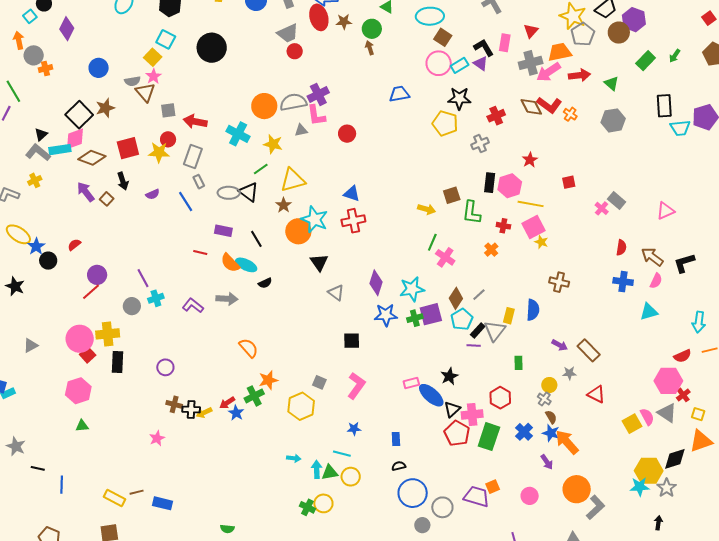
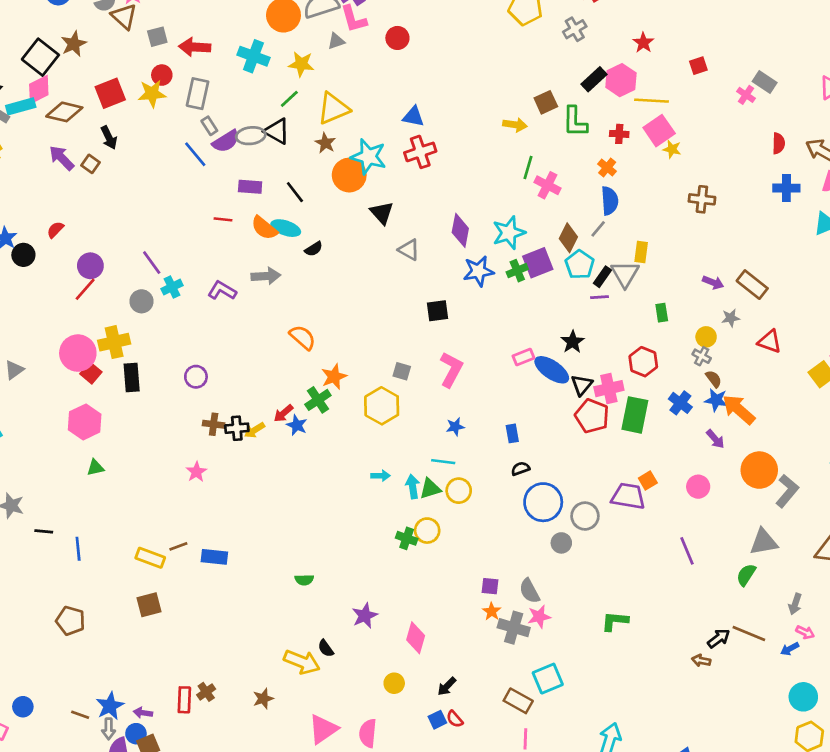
black rectangle: (490, 183) -> (594, 79), turned 48
purple semicircle: (153, 194) -> (226, 141), moved, size x1.5
blue semicircle: (533, 310) -> (610, 201), moved

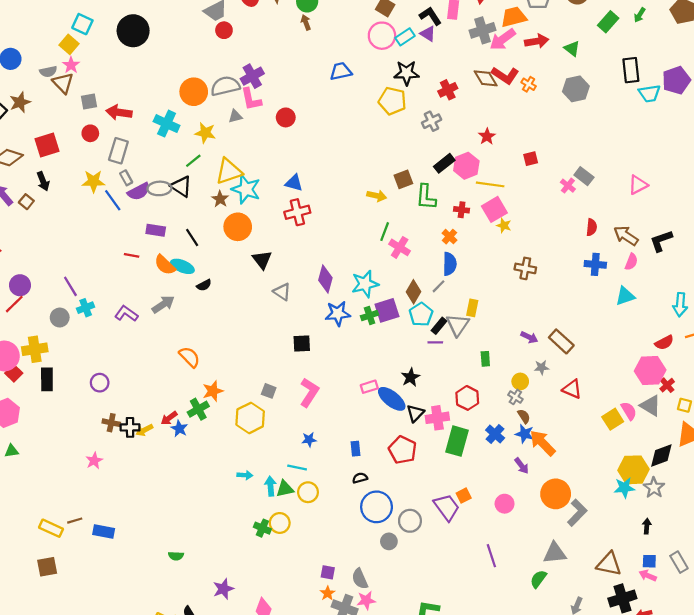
yellow star: (152, 94) -> (93, 181), moved
cyan star: (368, 157) -> (246, 189), moved
gray arrow: (266, 276) -> (163, 304), turned -35
red pentagon: (592, 416) -> (403, 450), moved
purple trapezoid: (628, 496) -> (447, 507), turned 40

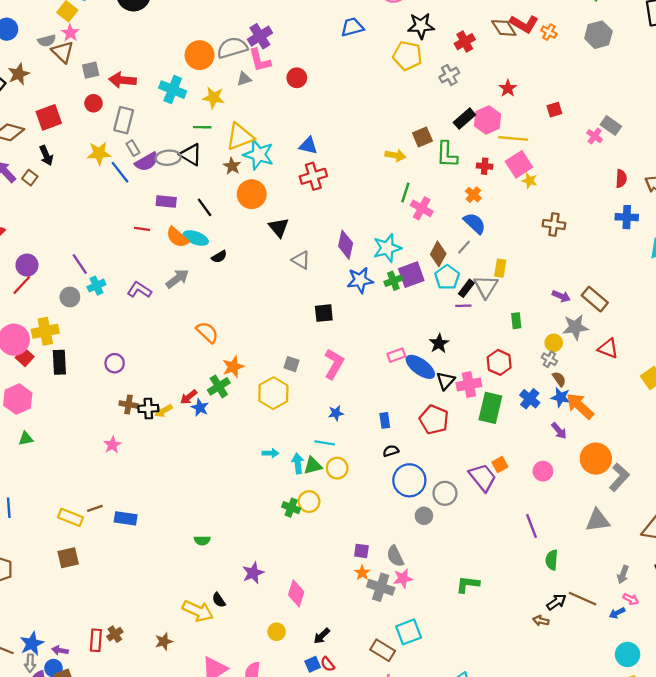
green line: (193, 161) -> (202, 127), turned 42
blue semicircle: (450, 264) -> (475, 223), turned -45
gray star: (542, 367) -> (575, 327), size x1.6
green semicircle: (538, 579) -> (552, 560), moved, turned -30

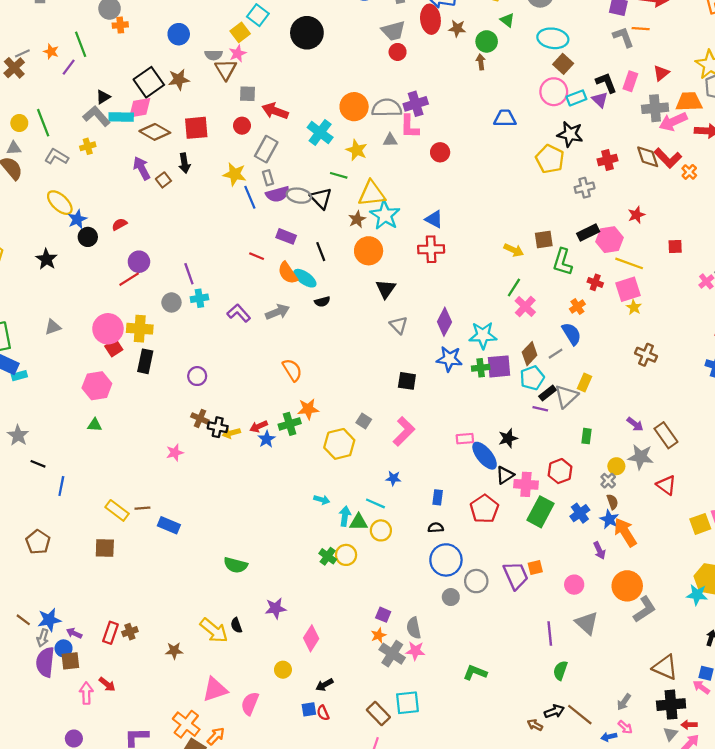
gray triangle: (598, 520) -> (587, 623), moved, turned 35
green semicircle: (202, 541) -> (236, 565), size x1.5

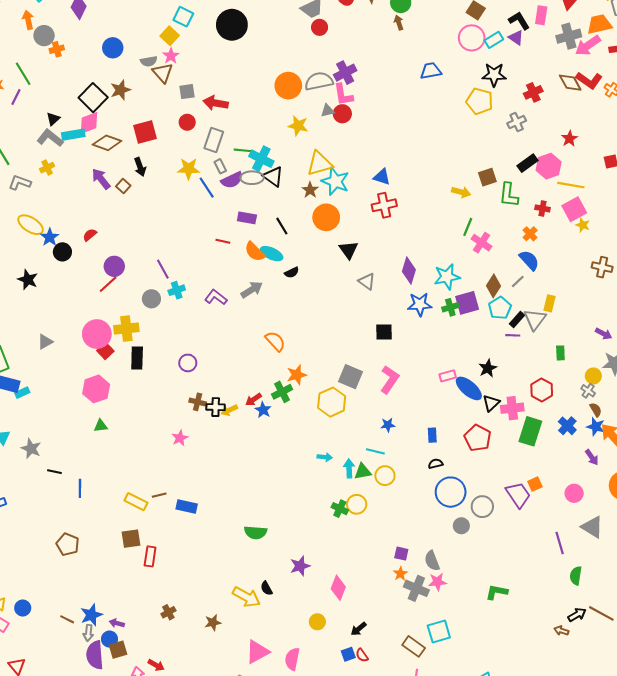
cyan cross: (320, 132) -> (261, 159), moved
red circle: (440, 152) -> (342, 114), moved
green line: (339, 175) -> (242, 150), moved
gray square: (364, 421) -> (350, 377), size x1.6
red rectangle: (110, 633) -> (150, 556), moved

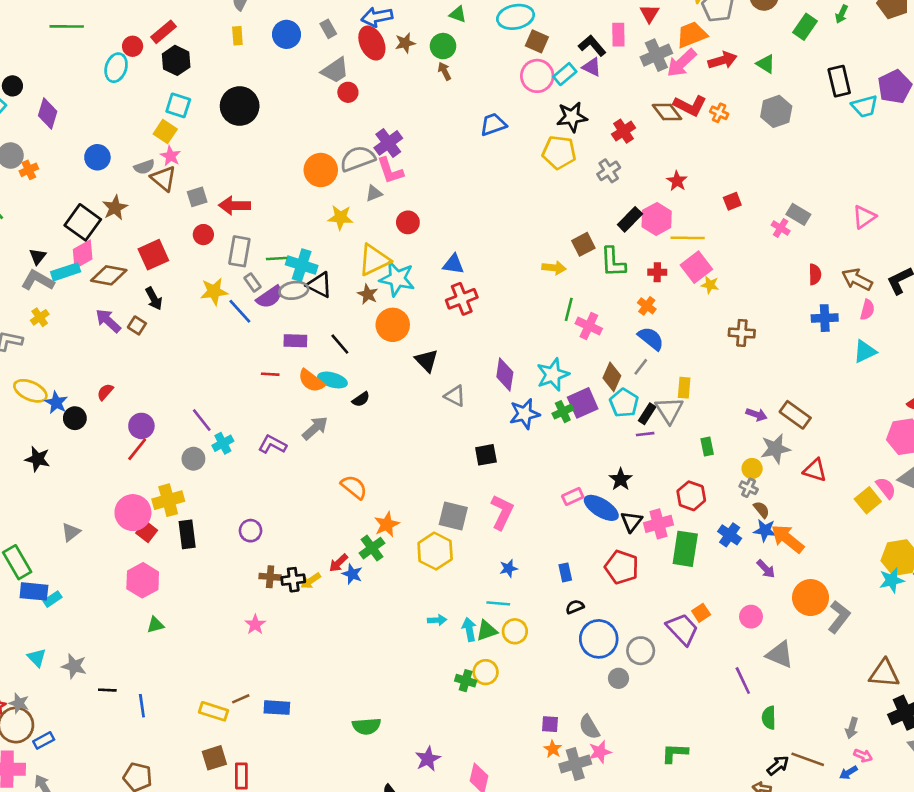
red circle: (342, 114) -> (408, 222), moved
gray cross: (416, 588) -> (575, 764), turned -30

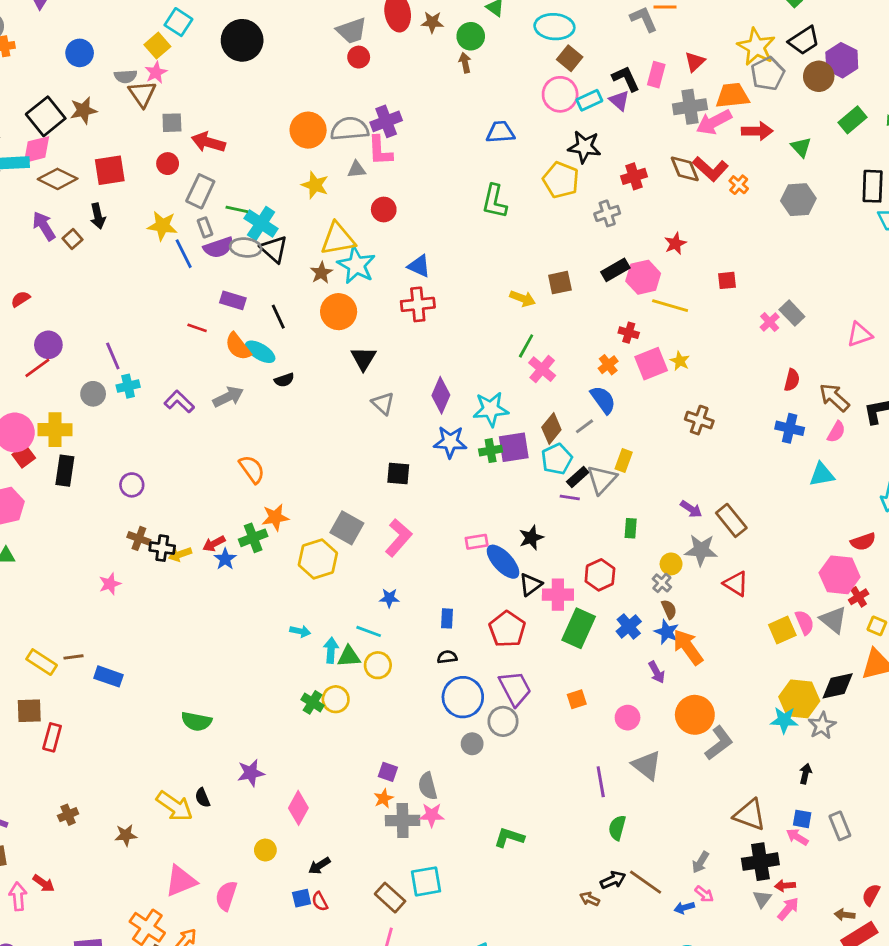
green L-shape: (613, 262) -> (494, 201), moved
pink square: (696, 267) -> (651, 364), moved
purple trapezoid: (682, 629) -> (515, 688), moved

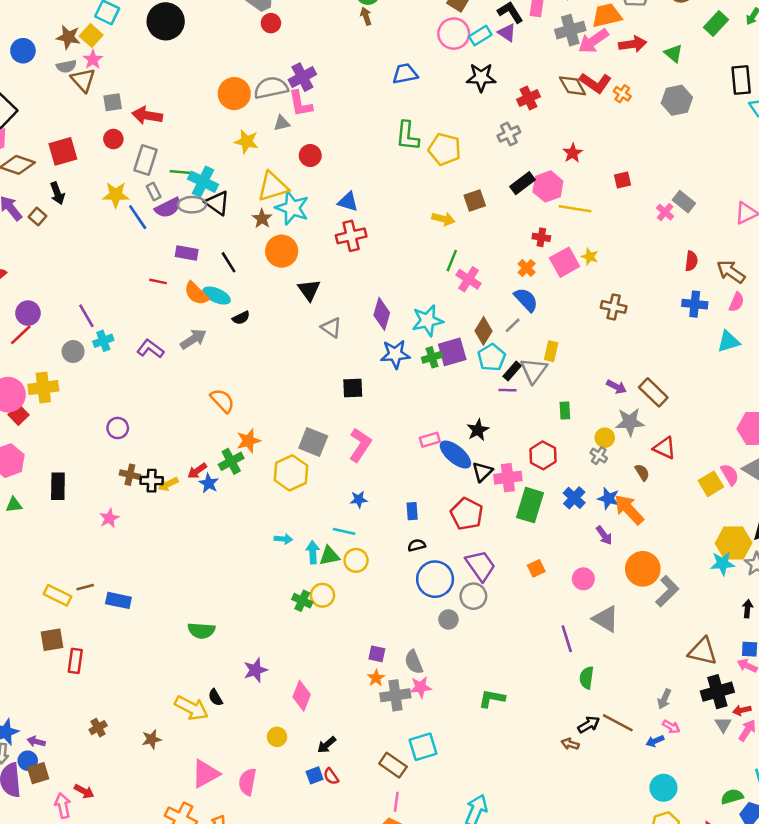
brown star: (83, 110) -> (68, 37), moved, turned 30
yellow pentagon: (561, 180) -> (445, 149), moved
black rectangle: (65, 471) -> (58, 486), moved
brown semicircle: (669, 609) -> (642, 472), moved

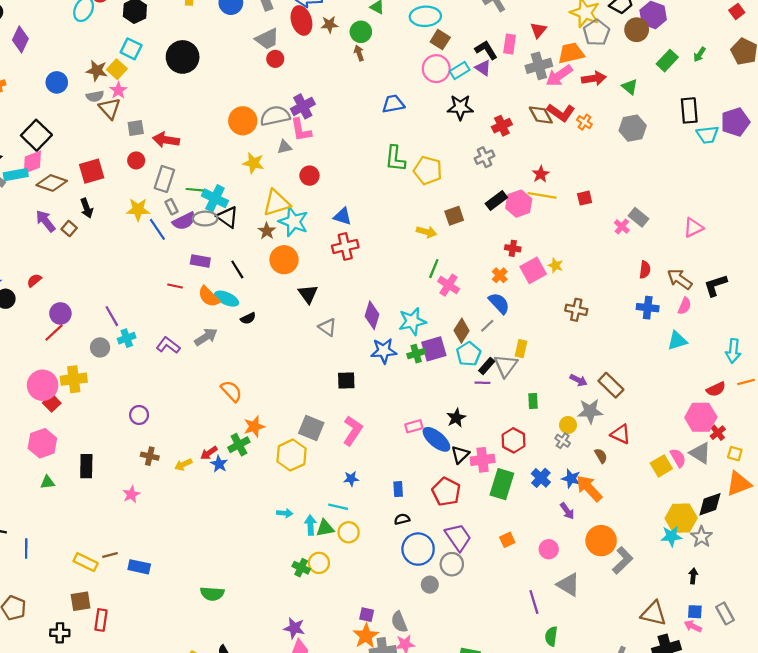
yellow line: (575, 209) -> (542, 195), moved
black cross: (152, 481) -> (60, 633), moved
purple star: (255, 670) -> (294, 628), moved, turned 30
orange star: (376, 678) -> (366, 636), size x1.6

